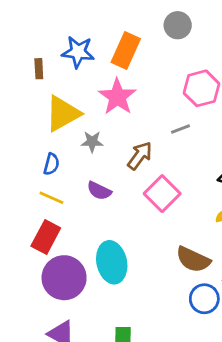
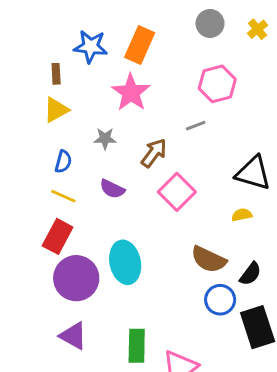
gray circle: (178, 25) -> (210, 23), moved
brown rectangle: (39, 69) -> (56, 74), moved
yellow triangle: (63, 114) -> (56, 110), moved, size x0.7

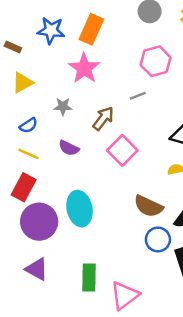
brown rectangle: (56, 74) -> (13, 47), moved, turned -63
blue semicircle: (63, 162) -> (28, 125), turned 42

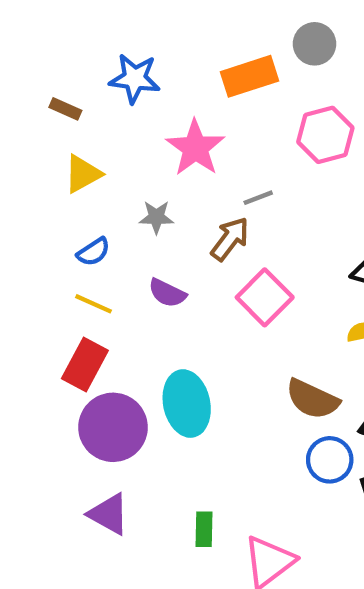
orange rectangle: (91, 29) -> (250, 76), moved, turned 48
gray line: (138, 96) -> (258, 198), moved
green rectangle: (89, 277) -> (204, 529), size x0.7

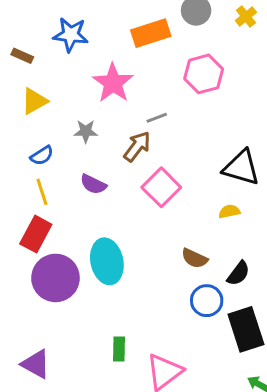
yellow line: (94, 304) -> (42, 192), turned 48
brown semicircle: (312, 399) -> (195, 258), size x0.7
purple triangle: (109, 514) -> (36, 364), moved

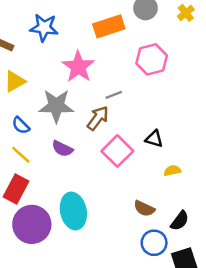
gray star: (86, 131) -> (56, 106), size x1.8
blue semicircle: (42, 156) -> (21, 125), turned 78
black triangle: (241, 168) -> (154, 139), moved, size x0.6
yellow line: (42, 192) -> (21, 155), turned -30

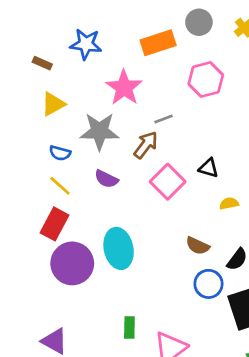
blue semicircle: (21, 125) -> (60, 153), turned -30

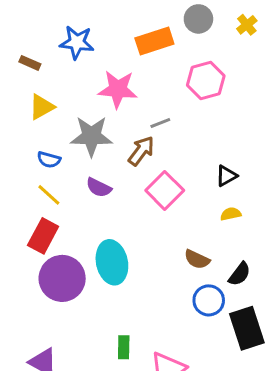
pink star: (124, 88) -> (118, 89), turned -30
black triangle: (208, 168) -> (226, 176), moved, turned -45

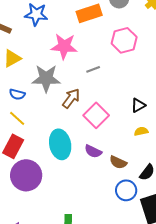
brown arrow: (141, 151) -> (71, 98), moved
purple semicircle: (99, 188) -> (93, 151), moved
cyan ellipse: (112, 262) -> (60, 144), moved

